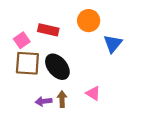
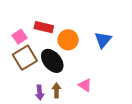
orange circle: (89, 21) -> (68, 40), moved
brown square: (27, 63) -> (25, 58), turned -35
purple arrow: (44, 101) -> (40, 93), turned -88

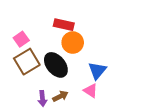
red rectangle: (44, 27) -> (64, 25), moved
blue triangle: (103, 40) -> (97, 71), moved
brown arrow: (56, 90) -> (60, 96), turned 64

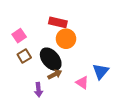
brown square: (27, 62) -> (24, 56), size x0.6
blue triangle: (97, 71) -> (101, 71), moved
brown arrow: (60, 96) -> (55, 74), moved

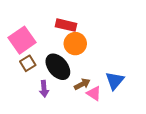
pink square: (19, 36) -> (22, 40), size x1.6
brown arrow: (55, 74) -> (82, 84), moved
purple arrow: (38, 90) -> (44, 89), moved

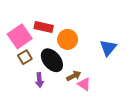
red rectangle: (66, 25) -> (44, 27), moved
blue triangle: (115, 81) -> (108, 48), moved

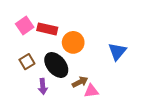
pink square: (20, 36) -> (25, 25), moved, size x0.7
pink triangle: (84, 84) -> (91, 91), turned -40

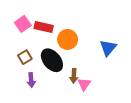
brown arrow: (80, 82) -> (74, 76), turned 120
purple arrow: (43, 86) -> (31, 80), moved
pink triangle: (91, 91) -> (84, 84), turned -48

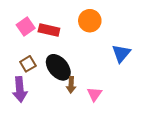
orange circle: (68, 39) -> (90, 21), moved
brown arrow: (74, 76) -> (71, 85), moved
purple arrow: (31, 80) -> (20, 89), moved, size x1.5

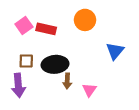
brown square: (28, 64) -> (26, 61), turned 32
black ellipse: (58, 67) -> (55, 64), turned -55

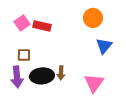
orange circle: (85, 20) -> (93, 18), moved
black ellipse: (55, 64) -> (42, 76), moved
pink triangle: (89, 90) -> (94, 83), moved, size x1.5

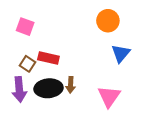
pink square: (22, 23) -> (25, 27), turned -35
red rectangle: (42, 26) -> (48, 58), moved
brown square: (24, 55) -> (27, 64), turned 32

